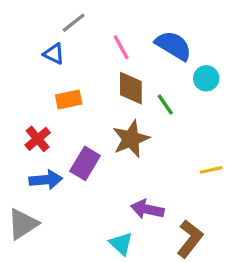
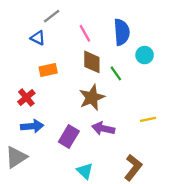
blue semicircle: (173, 46) -> (122, 32), turned 55
purple rectangle: (85, 163) -> (69, 137), moved
purple arrow: (147, 209) -> (103, 128), moved

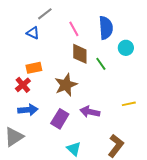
orange rectangle: (48, 70) -> (34, 68), moved
brown star: (92, 98) -> (66, 85), moved

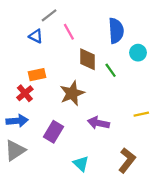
pink line: (74, 29) -> (69, 32), moved
blue arrow: (28, 110) -> (17, 121), moved
purple rectangle: (60, 119) -> (53, 132), moved

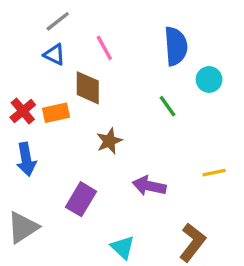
gray line: (49, 15) -> (58, 21), moved
brown diamond: (87, 59) -> (88, 88), moved
red cross: (25, 93) -> (23, 111), moved
brown star: (72, 93) -> (109, 141), size x0.7
blue arrow: (17, 121) -> (26, 159), moved, turned 85

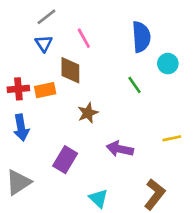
blue triangle: (54, 55) -> (44, 44), turned 30
red cross: (23, 111) -> (18, 89), turned 35

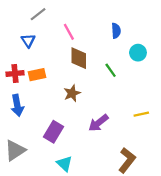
blue semicircle: (141, 37) -> (116, 31), size x0.6
blue triangle: (44, 44) -> (28, 41), moved
brown diamond: (70, 70) -> (79, 58), moved
purple arrow: (120, 149) -> (98, 123), turned -50
cyan triangle: (98, 198) -> (64, 164), moved

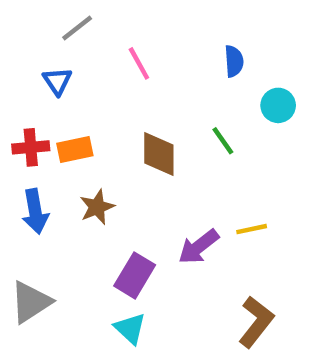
brown diamond: (79, 58) -> (159, 154), moved
brown star: (72, 93) -> (97, 207), moved
yellow line: (141, 114) -> (252, 229), moved
purple rectangle: (53, 132) -> (135, 275), moved

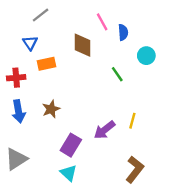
pink line: (139, 63) -> (102, 22), moved
orange rectangle: (75, 150) -> (46, 64), moved
brown diamond: (159, 154) -> (82, 45), moved
yellow line: (252, 229) -> (132, 121), turned -63

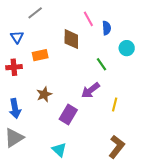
blue triangle: (30, 43) -> (17, 37), moved
blue arrow: (19, 111) -> (15, 108), moved
purple arrow: (104, 130) -> (90, 90), moved
purple rectangle: (71, 145) -> (68, 115), moved

